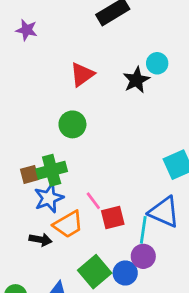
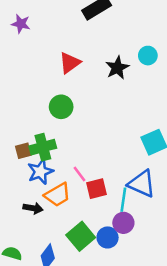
cyan circle: (157, 63) -> (148, 56), moved

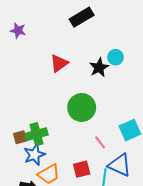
cyan circle: (148, 56) -> (116, 57), moved
green circle: (61, 107) -> (82, 107), moved, size x1.4
pink line: (79, 174) -> (100, 142), moved

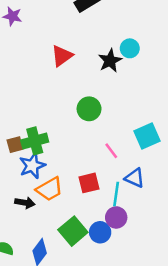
green circle: (82, 107) -> (89, 109), size x0.7
blue triangle: (120, 165) -> (135, 178), size x0.7

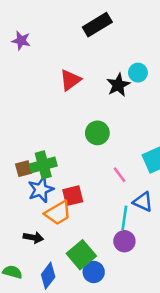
red square: (89, 183) -> (73, 196), moved
black arrow: (25, 203) -> (33, 238), moved
blue circle: (100, 232) -> (94, 272), moved

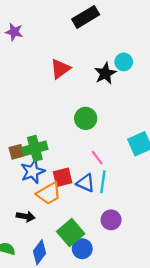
pink line: (120, 175) -> (97, 158), moved
blue triangle: (143, 202) -> (86, 183), moved
cyan line: (124, 218) -> (103, 182), moved

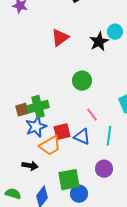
cyan line: (103, 182) -> (109, 136), moved
green square: (71, 233) -> (69, 180), turned 30

